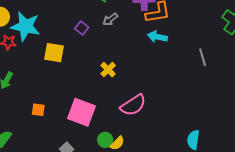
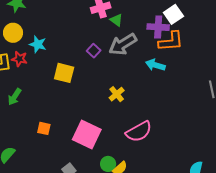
gray arrow: (110, 19) -> (123, 44), size x1.8
cyan star: (25, 26) -> (38, 44), size x0.6
cyan arrow: (157, 37) -> (155, 65), moved

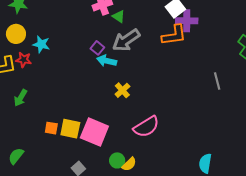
purple cross: (158, 27) -> (187, 21), moved
cyan arrow: (155, 65) -> (107, 61), moved
yellow square: (64, 73) -> (70, 129), moved

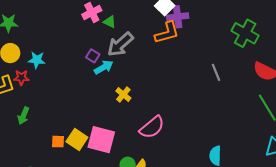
cyan arrow: (107, 61) -> (104, 67), turned 144
yellow square: (70, 129) -> (77, 139), turned 30

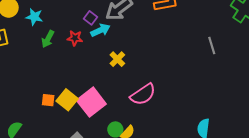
red star: (21, 78) -> (75, 38), moved
green arrow: (23, 116) -> (48, 39), moved
pink square: (101, 140) -> (91, 102), turned 32

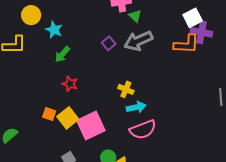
cyan arrow: (100, 30) -> (136, 107), moved
red star: (75, 38) -> (70, 84), moved
yellow cross: (117, 59) -> (126, 89), turned -35

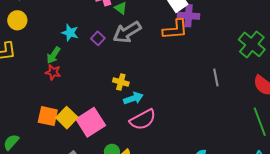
cyan star: (54, 30) -> (70, 33), moved
red star: (70, 84) -> (53, 72), moved
orange square: (49, 114) -> (48, 116), size x1.5

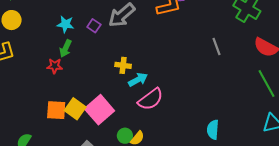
green arrow: (53, 55) -> (66, 48), moved

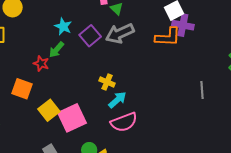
purple square: (94, 26) -> (90, 36), size x1.5
cyan arrow: (138, 80) -> (117, 100), turned -30
orange square: (56, 110) -> (22, 89), moved

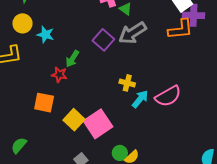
cyan star: (63, 26) -> (45, 35), moved
pink semicircle: (124, 122) -> (168, 96), moved

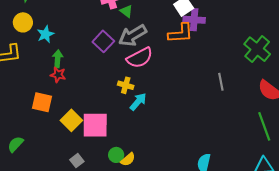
cyan star: (45, 35) -> (45, 34), turned 30
green arrow: (72, 59) -> (58, 59), moved, turned 150
pink semicircle: (168, 96) -> (140, 58), moved
pink square: (98, 124) -> (95, 125), turned 32

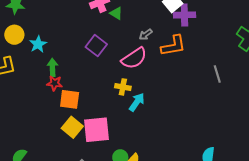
orange L-shape: (181, 33) -> (173, 46), moved
gray arrow: (133, 35) -> (146, 34), moved, size x0.5
orange square: (42, 102) -> (70, 99), moved

